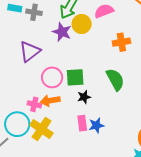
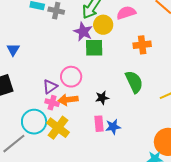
purple triangle: (30, 51) -> (50, 87), moved, size x0.7
green square: (75, 77) -> (94, 48), moved

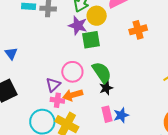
green semicircle: (134, 82) -> (102, 73), moved

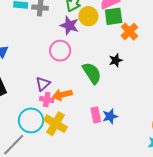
orange cross: (138, 30) -> (129, 32), turned -30
green square: (91, 40) -> (114, 16), moved
pink circle: (72, 72) -> (60, 51), moved
black star: (106, 88) -> (116, 60), moved

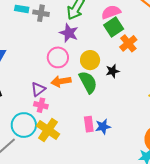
yellow circle: (88, 16) -> (90, 60), moved
green square: (114, 16) -> (114, 27), turned -30
orange arrow: (62, 95) -> (61, 81), moved

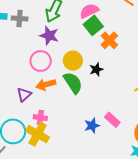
pink cross: (41, 105) -> (40, 118), moved
pink rectangle: (89, 124) -> (112, 120), moved, turned -35

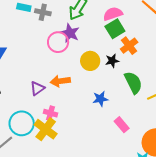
pink circle: (41, 61) -> (58, 42), moved
black star: (96, 69) -> (112, 61), moved
green semicircle: (73, 83) -> (133, 83), moved
blue star: (92, 126) -> (100, 99), moved

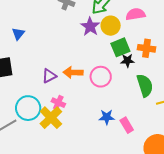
green square: (115, 29) -> (120, 47), moved
pink circle: (58, 42) -> (101, 77), moved
orange cross: (129, 46) -> (147, 48), turned 36
yellow circle: (90, 61) -> (111, 26), moved
blue star: (100, 99) -> (107, 117), moved

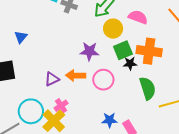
pink semicircle: (136, 14) -> (138, 17), turned 30
purple star: (90, 27) -> (89, 51), moved, turned -30
orange cross: (147, 48) -> (149, 51), size x1.4
pink cross: (58, 103) -> (61, 106), turned 32

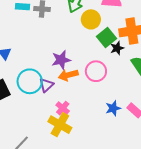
purple star: (89, 51) -> (61, 60), moved
cyan circle: (31, 111) -> (30, 81), moved

